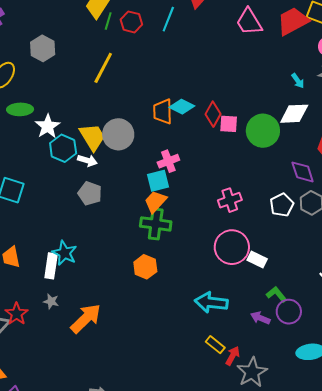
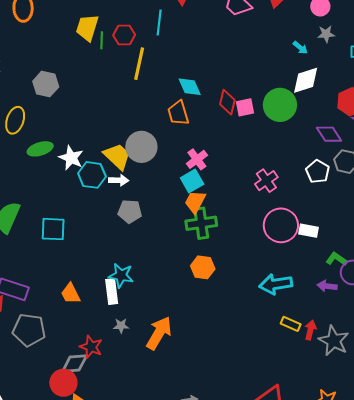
yellow line: (103, 68) -> (139, 64), moved
cyan diamond: (182, 107) -> (190, 87), moved, turned 55

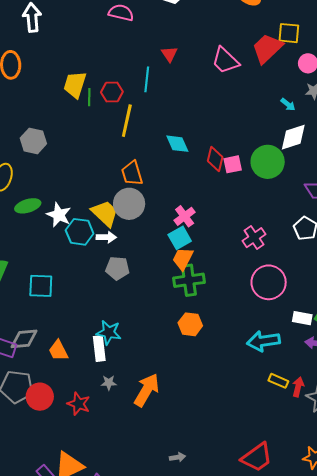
orange trapezoid: (178, 113) -> (132, 173), moved
white rectangle: (309, 231) -> (302, 318), moved
gray diamond: (75, 364) -> (24, 339), moved
red circle: (63, 383) -> (40, 397), moved

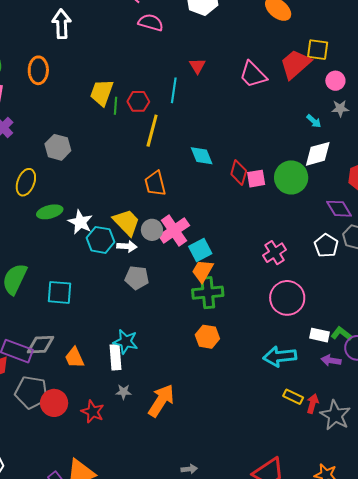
gray circle: (129, 204) -> (152, 230), moved, size x0.7
pink cross: (185, 216) -> (174, 231), moved, size x1.4

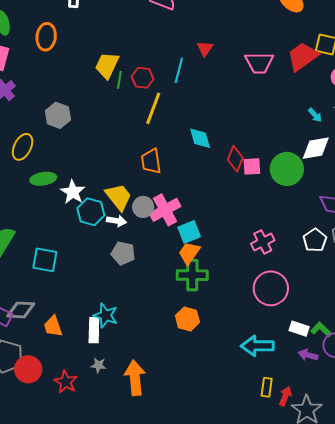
pink trapezoid: (253, 75) -> (259, 63), turned -52
yellow rectangle: (293, 397) -> (267, 387), turned 66
orange arrow: (161, 401) -> (135, 378), turned -44

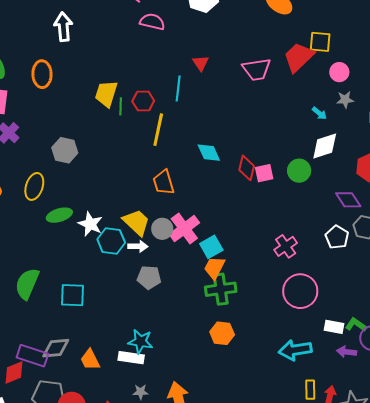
green circle: (287, 169) -> (299, 171), size x0.7
white rectangle: (94, 330) -> (131, 358), turned -75

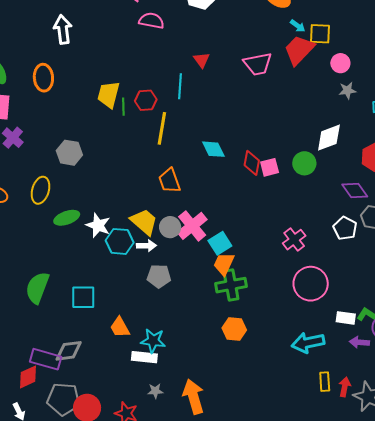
cyan arrow: (319, 113) -> (298, 26), moved
orange trapezoid: (90, 360) -> (120, 327), moved

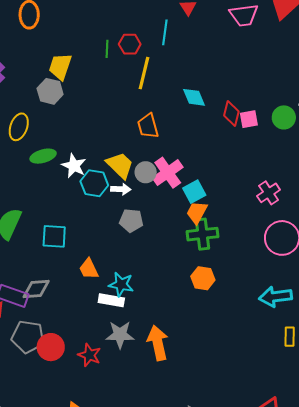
yellow trapezoid: (109, 95) -> (60, 66), moved
gray star: (155, 391) -> (120, 335), size x1.8

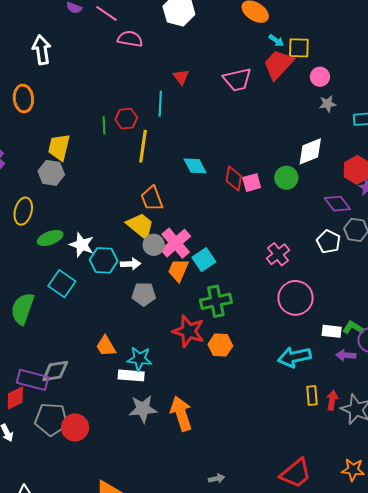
yellow trapezoid: (120, 165) -> (140, 226), moved
orange trapezoid: (197, 212) -> (178, 270), moved
cyan square: (54, 236) -> (62, 284), moved, turned 36
red star: (89, 355) -> (189, 331), moved, size x1.4

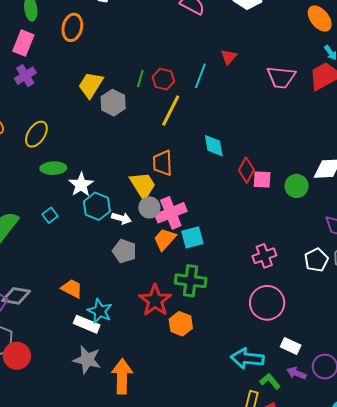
gray hexagon: (51, 173) -> (113, 103), moved
cyan square: (62, 284) -> (50, 215), size x0.6
green L-shape: (353, 328) -> (270, 381), moved
orange trapezoid: (106, 346) -> (72, 288), turned 130

